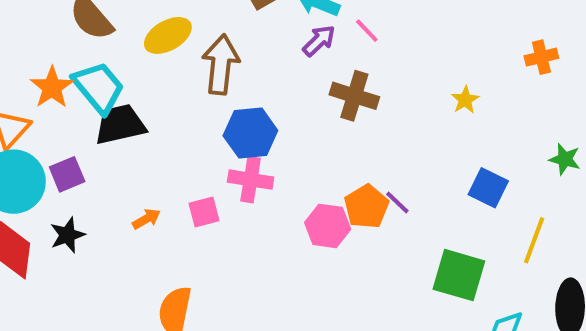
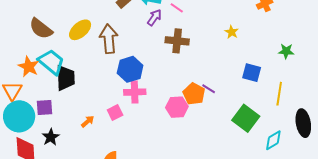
black trapezoid: (120, 124) -> (65, 78), turned 112
purple square: (67, 174) -> (45, 108), turned 30
green square: (459, 275) -> (246, 118), turned 32

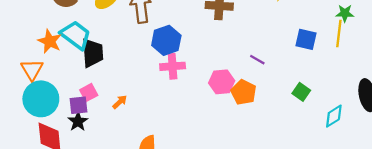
orange pentagon: (194, 94) -> (244, 92), moved
yellow line: (279, 94) -> (339, 34), moved
purple square: (45, 108) -> (79, 105), moved
pink square: (115, 113) -> (89, 93), moved
green square: (246, 118) -> (301, 92), size x0.6

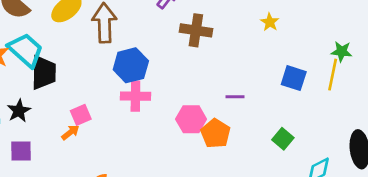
purple line: (257, 60) -> (235, 97), turned -35
pink square: (89, 93) -> (81, 115), moved
purple square: (79, 105) -> (21, 151), moved
black star: (78, 121) -> (19, 111), moved

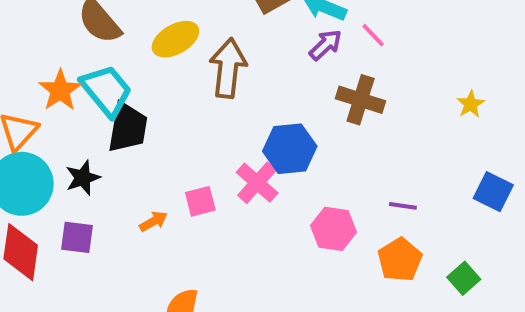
blue hexagon: (131, 65) -> (290, 149), moved
pink cross: (135, 96) -> (257, 183), turned 32
pink square: (81, 115) -> (200, 201), moved
orange pentagon: (216, 133) -> (400, 260), moved

